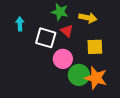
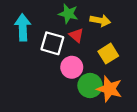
cyan arrow: (20, 24) -> (23, 27), size x1.6
yellow square: (95, 47) -> (108, 54), turned -30

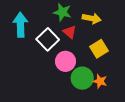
white square: (52, 43) -> (48, 39), turned 30
orange star: (109, 89) -> (100, 81), size x0.6

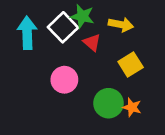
white square: (48, 39) -> (63, 27), moved
pink circle: (65, 61) -> (64, 80), moved

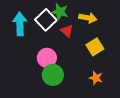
green circle: (109, 103) -> (53, 75), moved

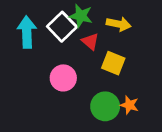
yellow square: (95, 47) -> (113, 63), moved, turned -36
green circle: (53, 75) -> (105, 106), moved

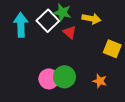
yellow square: (113, 63) -> (112, 49), moved
pink circle: (63, 78) -> (49, 79), moved
green circle: (105, 106) -> (64, 77), moved

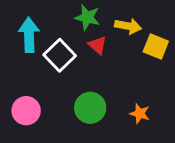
white square: (48, 21) -> (60, 55), moved
yellow square: (112, 49) -> (156, 47), moved
pink circle: (49, 79) -> (26, 111), moved

